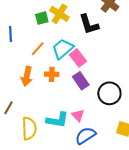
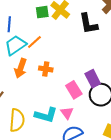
cyan trapezoid: (63, 49) -> (15, 45), moved
pink rectangle: (78, 58) -> (74, 90), moved
purple rectangle: (81, 81) -> (93, 79), moved

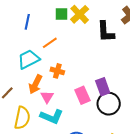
cyan trapezoid: (15, 45) -> (29, 59), moved
orange arrow: (21, 68) -> (35, 84), moved
pink triangle: (67, 113) -> (47, 97), moved

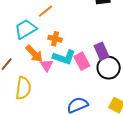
orange arrow: (35, 84) -> (34, 54), turned -66
cyan L-shape: (52, 117) -> (64, 57), moved

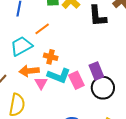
orange arrow: (34, 54) -> (29, 71), turned 126

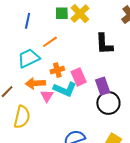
black L-shape: (98, 16) -> (104, 44), moved
orange cross: (51, 57) -> (57, 70), turned -32
pink rectangle: (76, 80) -> (79, 77), moved

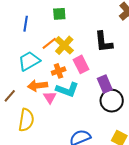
yellow cross: (80, 14) -> (64, 45), moved
pink rectangle: (79, 77) -> (81, 64), moved

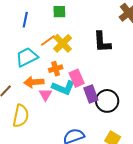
pink rectangle: (81, 64) -> (77, 78), moved
purple rectangle: (105, 84) -> (91, 94), moved

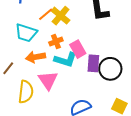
cyan trapezoid: (27, 57) -> (26, 33), turned -130
purple rectangle: (91, 94) -> (93, 63), turned 30
pink triangle: (45, 95) -> (48, 80), moved, size x1.5

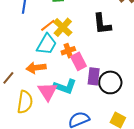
cyan trapezoid: (26, 33) -> (47, 44), moved, turned -80
orange cross: (56, 41) -> (68, 51), moved
cyan L-shape: (65, 60) -> (65, 87), moved

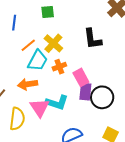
orange line: (48, 25) -> (28, 45), moved
pink rectangle: (79, 61) -> (81, 77), moved

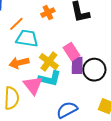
yellow cross: (53, 43) -> (49, 62), moved
cyan trapezoid: (38, 61) -> (27, 38), turned -105
orange cross: (59, 67) -> (48, 13), moved

